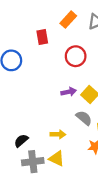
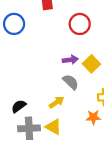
gray semicircle: (84, 118) -> (71, 82), moved
yellow arrow: (58, 134) -> (56, 102), turned -40

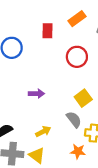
purple arrow: (70, 60) -> (36, 94), moved
gray semicircle: (71, 82) -> (74, 119), moved

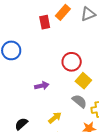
red rectangle: (47, 31) -> (45, 22), moved
red circle: (77, 57) -> (72, 62), moved

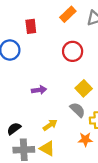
red rectangle: (45, 22) -> (31, 26), moved
red circle: (72, 62) -> (73, 51), moved

